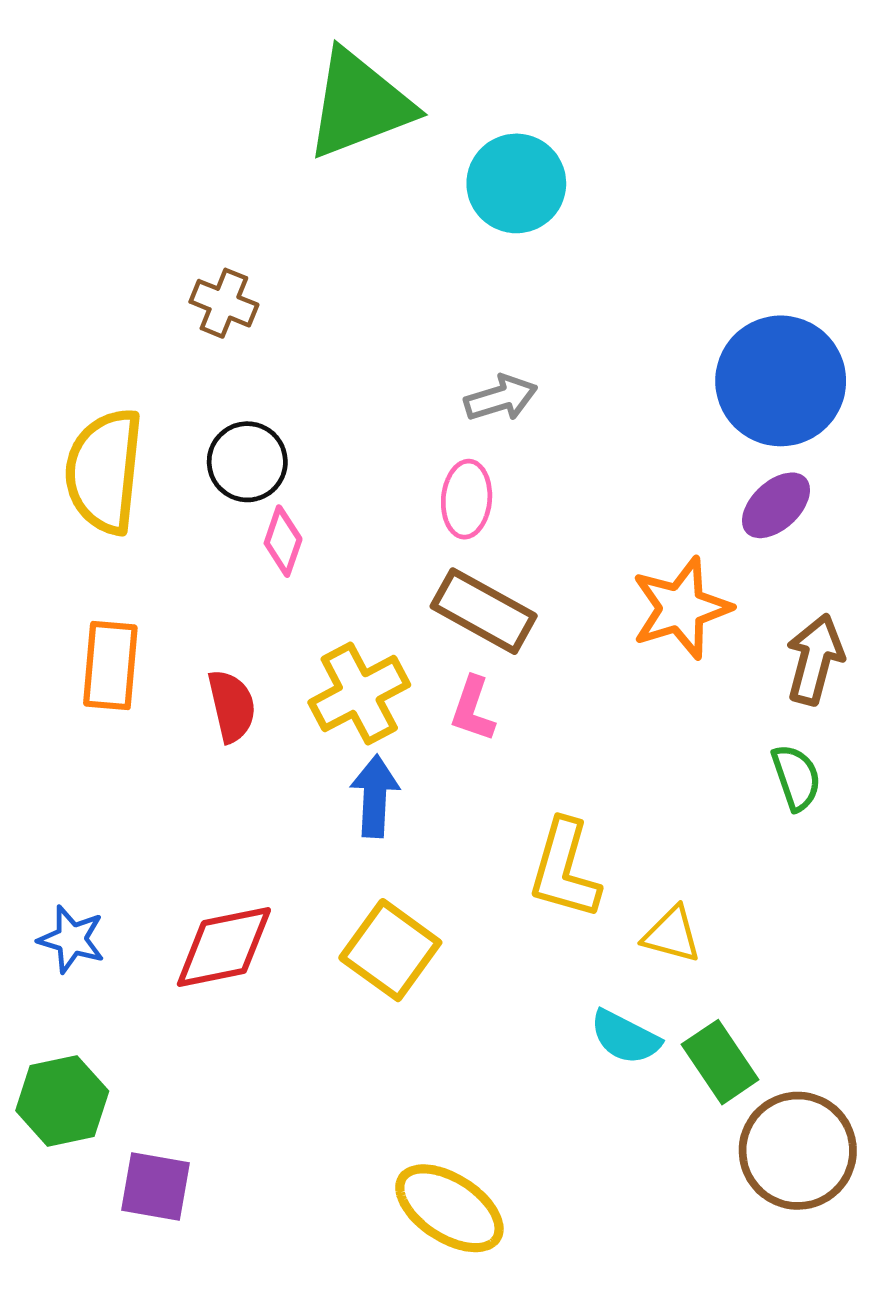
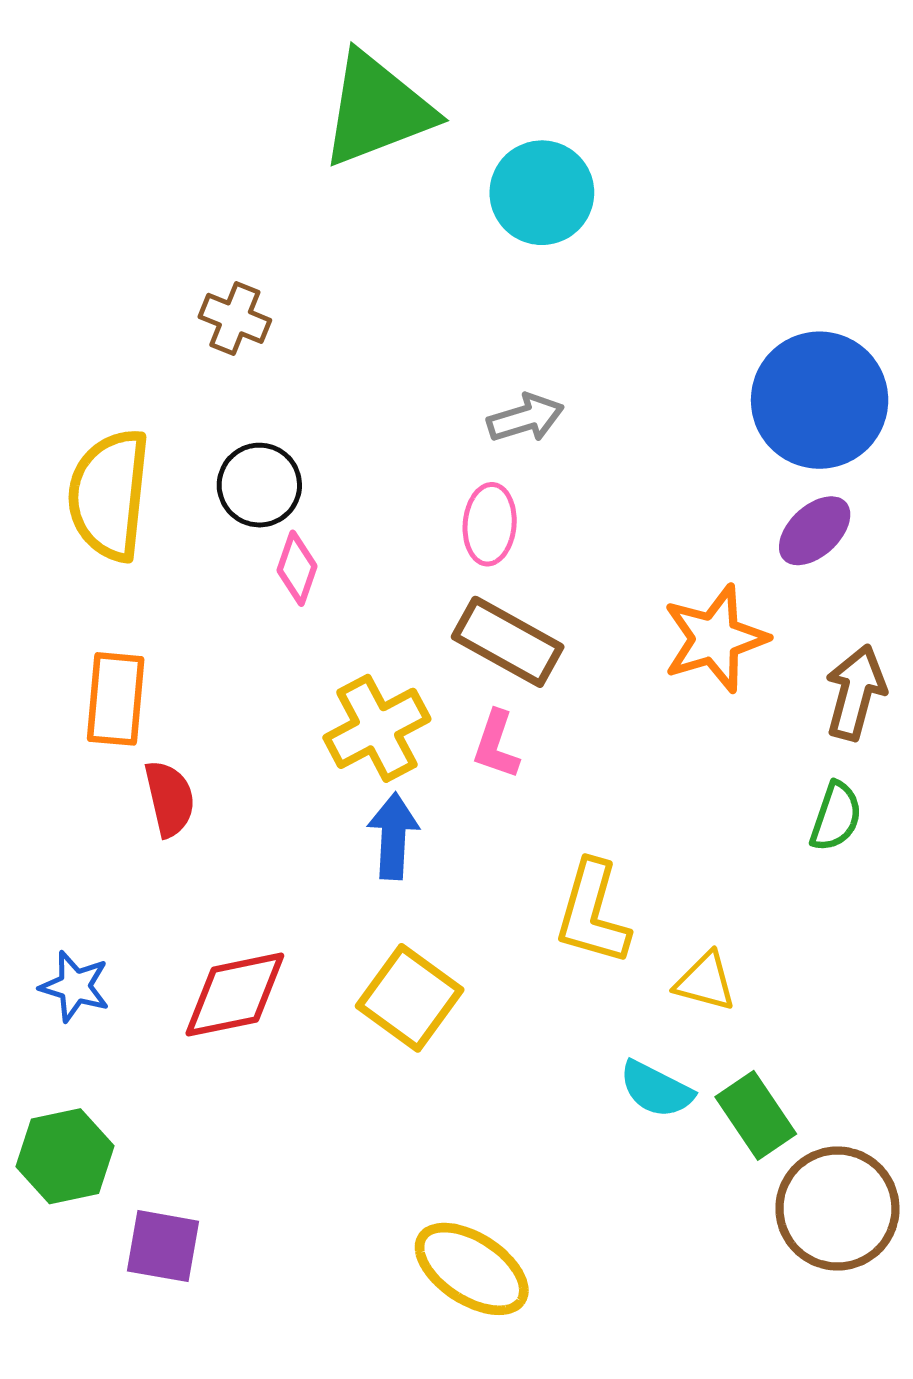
red semicircle: (232, 706) -> (170, 799), moved
green semicircle: (796, 777) -> (836, 817), turned 38

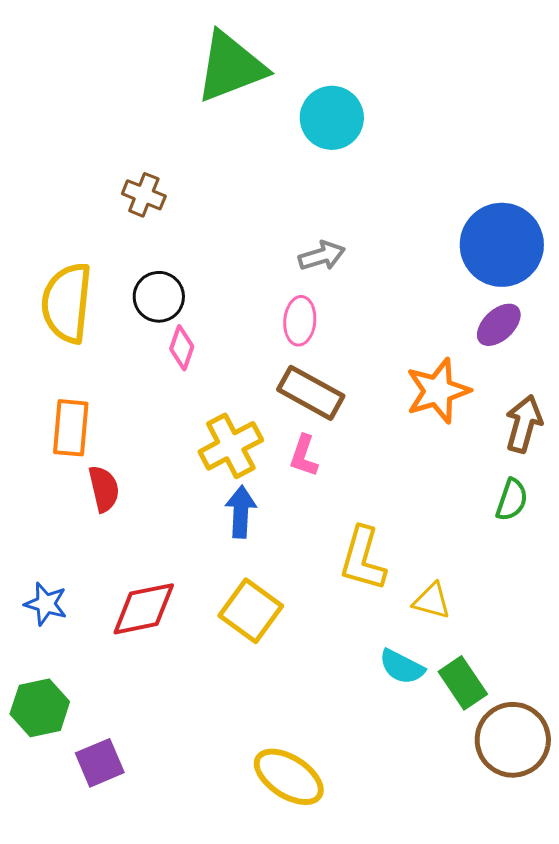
purple square: (163, 1246) -> (100, 763), turned -33

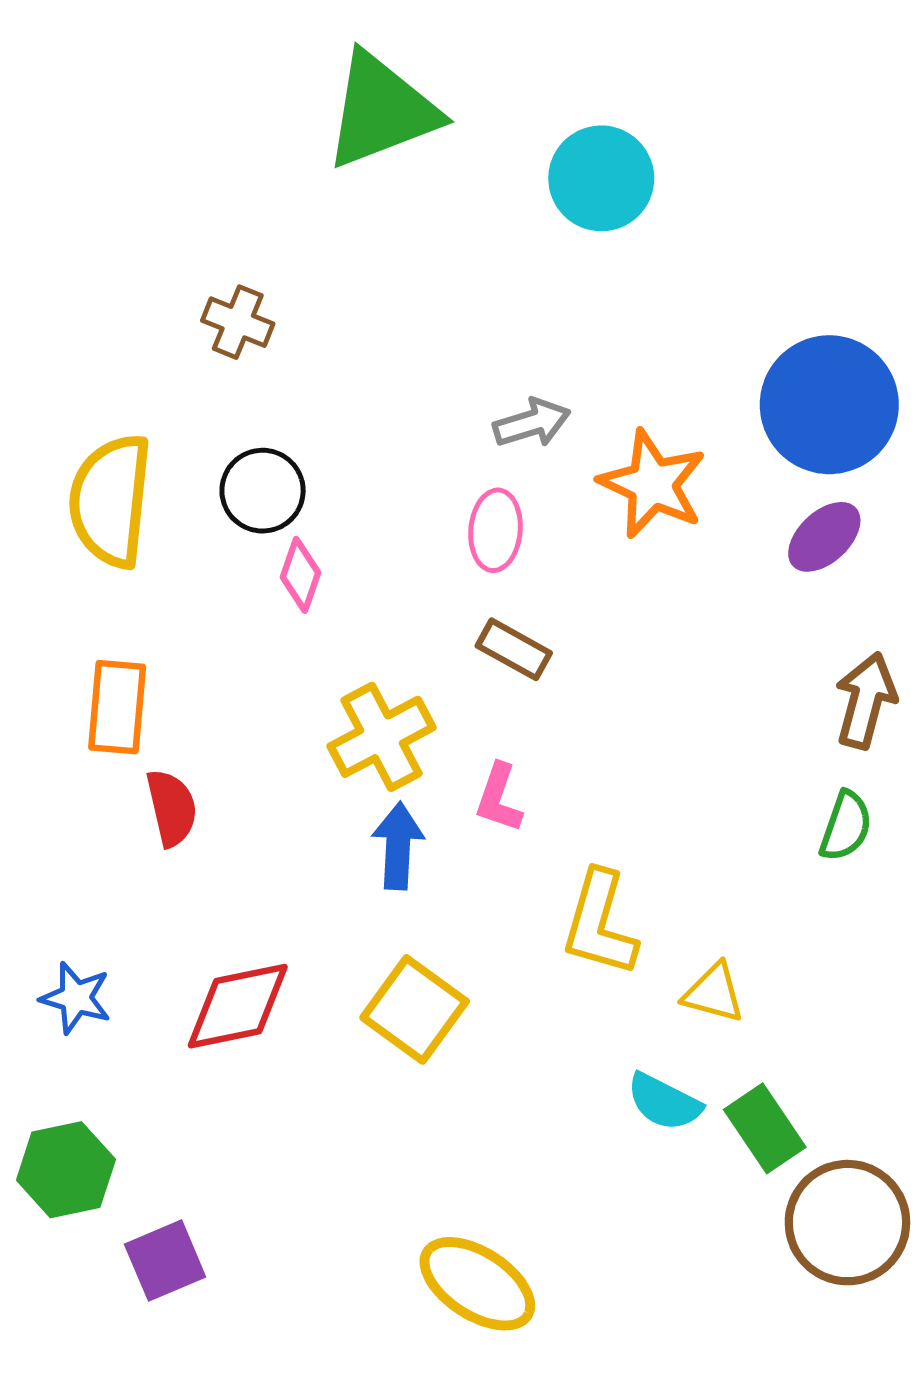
cyan circle: (332, 118) -> (601, 178), moved
orange star: (438, 391) -> (652, 484), moved, turned -30
brown rectangle: (311, 393) -> (514, 649), size x0.7
pink L-shape: (304, 456) -> (499, 798), moved

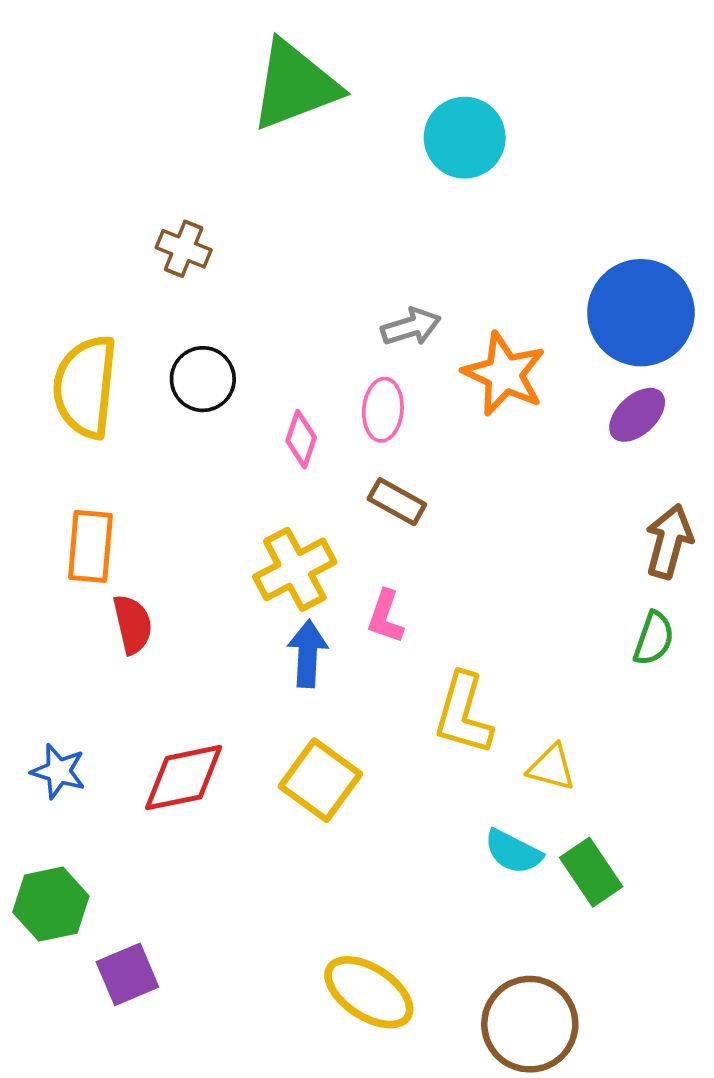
pink diamond: (301, 575) -> (301, 439), moved
brown circle: (847, 1223) -> (530, 1024), moved

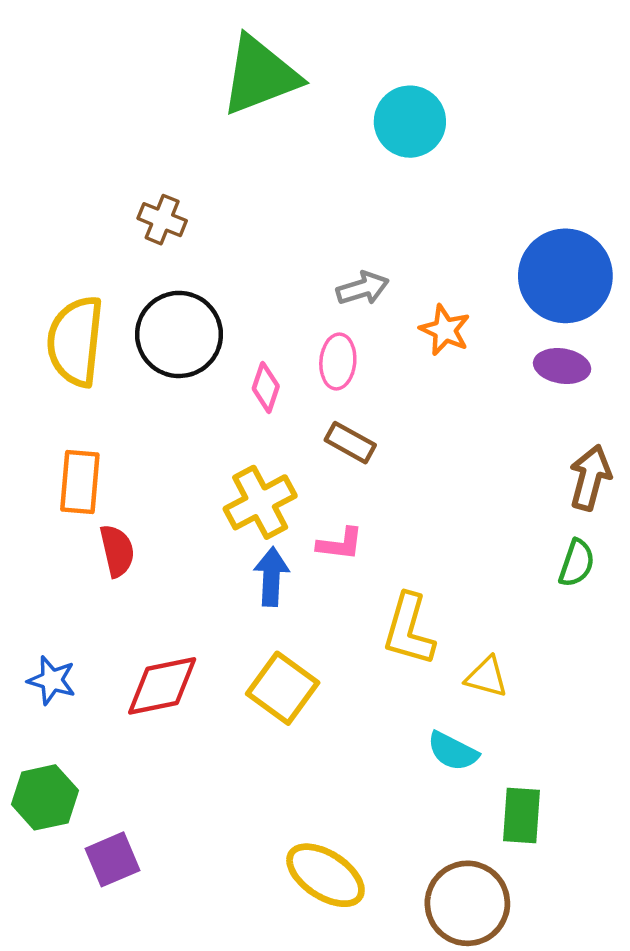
orange star: (504, 374) -> (445, 330), size x0.7
black circle: (203, 379) -> (179, 334), size x1.5
purple ellipse: (637, 415) -> (562, 366), turned 52
pink L-shape: (385, 617) -> (340, 544), turned -102
green rectangle: (591, 872) -> (521, 815), moved, turned 38

